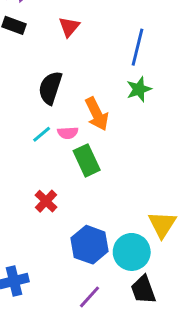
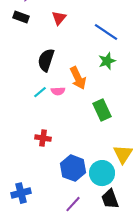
blue line: (137, 47) -> (106, 32), turned -70
green rectangle: (87, 160) -> (102, 110), moved
red cross: (46, 201) -> (43, 138), turned -35

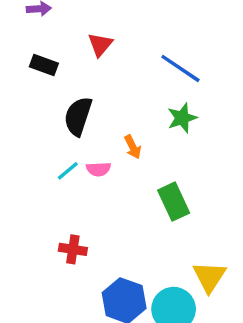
black rectangle: (21, 17) -> (44, 65), moved
orange arrow: (78, 78) -> (133, 147), size x0.6

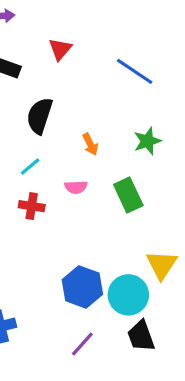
green star: (182, 118) -> (147, 141), moved
pink semicircle: (98, 169) -> (76, 187), moved
red cross: (73, 249) -> (32, 206), moved

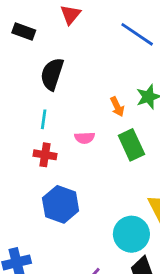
orange arrow: (90, 144) -> (117, 107), moved
cyan line: (30, 166) -> (44, 119), turned -42
blue hexagon: (82, 287) -> (61, 204), moved

